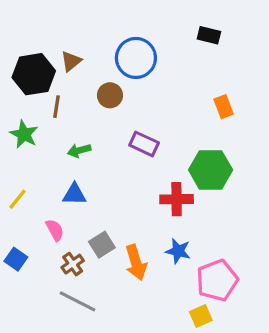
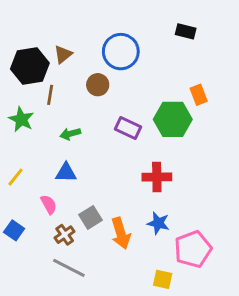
green hexagon: (211, 170) -> (173, 119), moved
yellow square: (201, 316) -> (163, 279), moved, turned 36

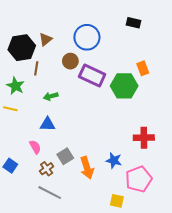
purple rectangle: (128, 128) -> (92, 76), moved, size x1.4
yellow line: (16, 177) -> (10, 109), moved, turned 64
red cross: (157, 177) -> (144, 138), moved

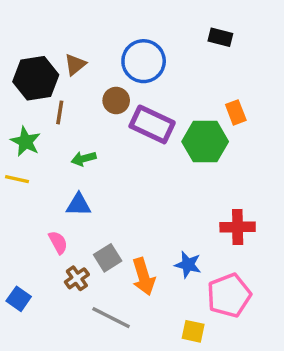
blue square: (10, 166) -> (19, 299), moved
gray line: (50, 193) -> (111, 318), moved

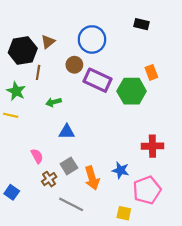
blue triangle: (79, 205) -> (67, 132), moved

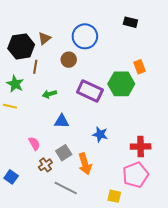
purple rectangle: (97, 80) -> (90, 91), moved
red cross: (152, 146) -> (141, 147), moved
blue star: (121, 170) -> (100, 134), moved

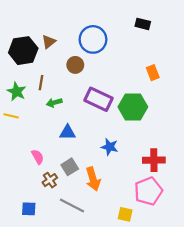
brown line: (35, 67) -> (41, 83), moved
green hexagon: (121, 84) -> (133, 107), moved
blue square: (11, 177) -> (29, 209), moved, turned -32

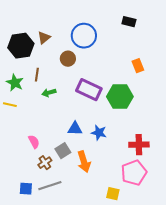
blue triangle: (68, 132) -> (75, 129), moved
gray line: (72, 206) -> (50, 186), moved, turned -45

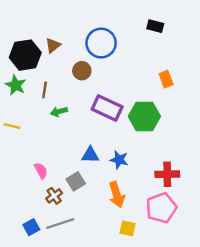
green star: (15, 83) -> (16, 85), moved
orange arrow: (84, 162) -> (117, 195), moved
blue square: (26, 189) -> (31, 227), turned -32
yellow square: (113, 194) -> (128, 228), moved

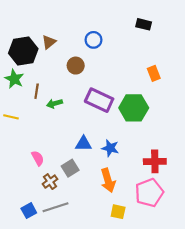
blue circle: (101, 43) -> (93, 40), size x0.6
brown line: (45, 90) -> (37, 91), moved

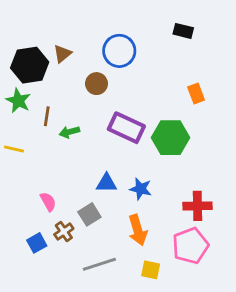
blue circle: (93, 40) -> (119, 51), size x1.5
gray line: (56, 207) -> (99, 264), moved
blue square: (29, 211) -> (37, 243), moved

